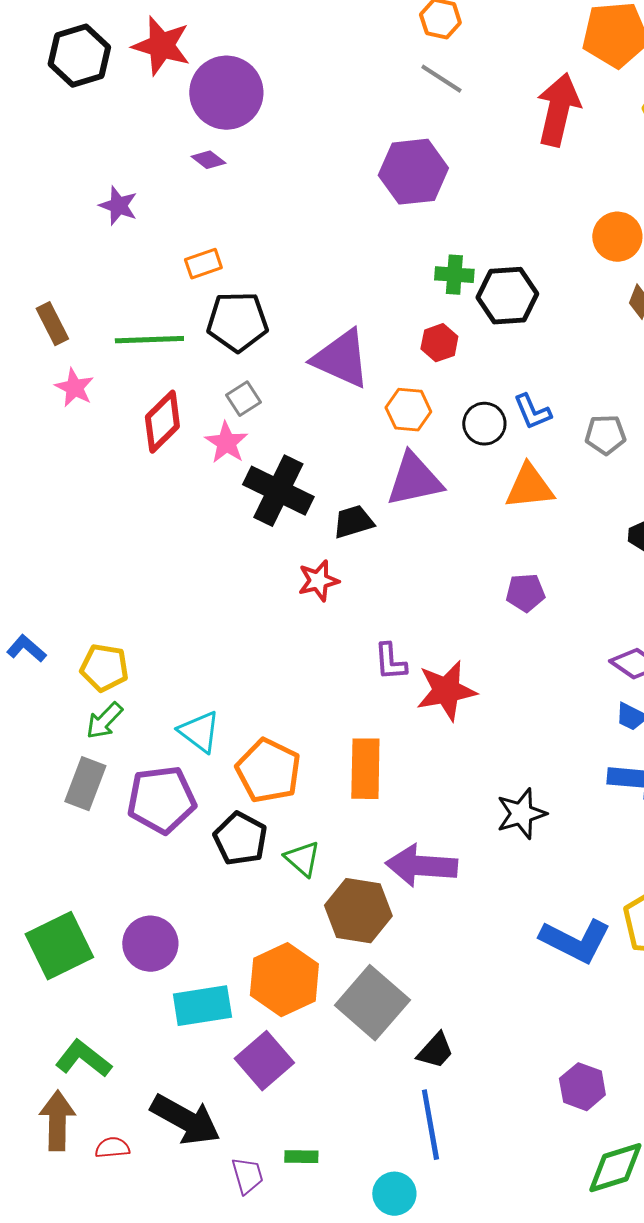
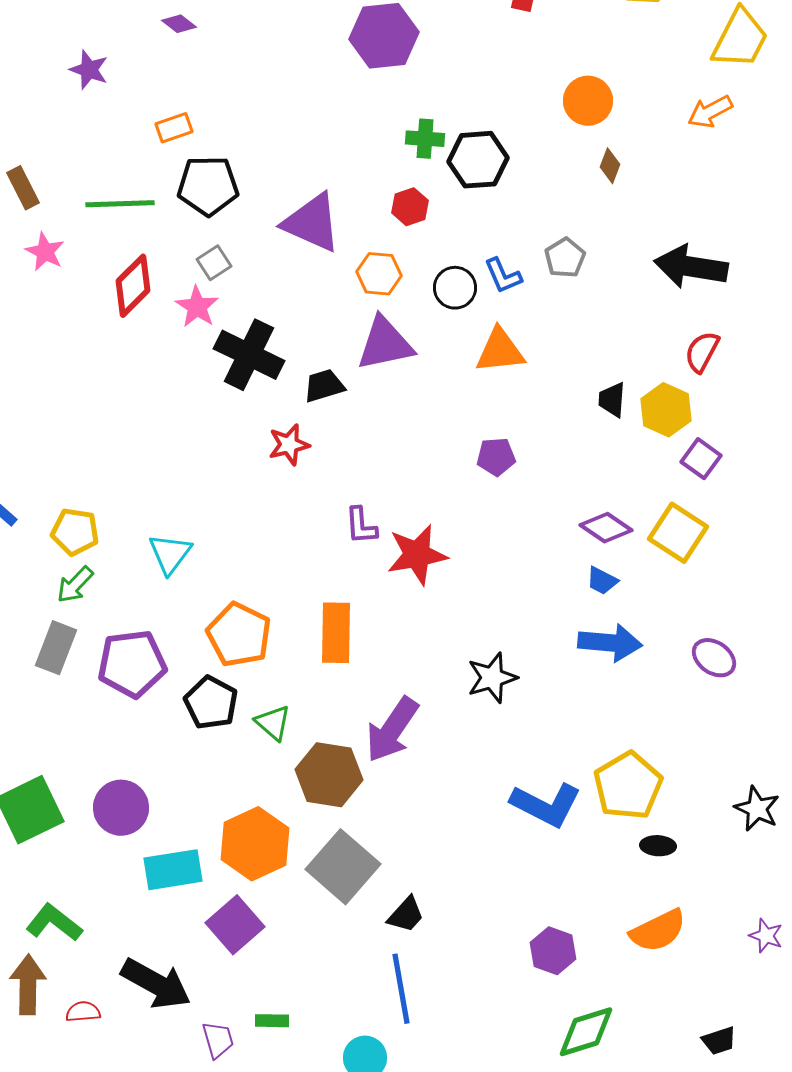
gray pentagon: (605, 435) -> (565, 258), moved, turned -30
cyan triangle: (199, 732) -> (170, 554), moved, turned 30
purple arrow: (421, 866) -> (392, 730), turned -60

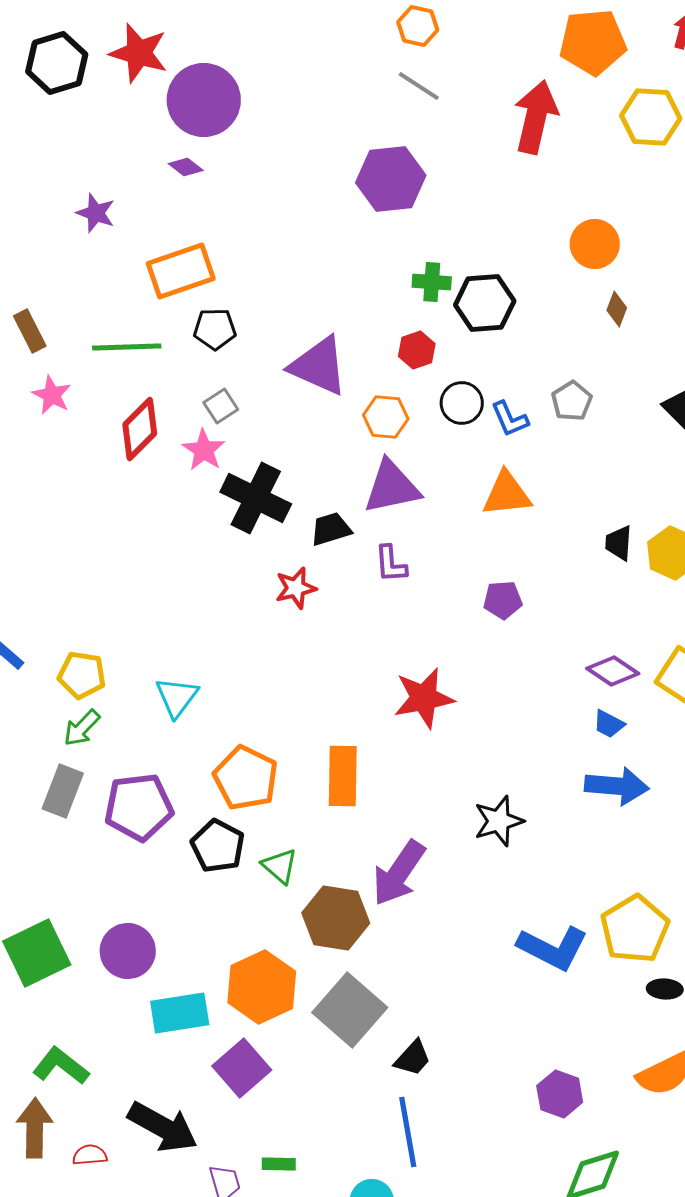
orange rectangle: (174, 128) -> (181, 271), size x1.8
black pentagon: (208, 186) -> (215, 329), size x0.7
black circle: (455, 288) -> (462, 403), moved
purple L-shape: (361, 526) -> (391, 564), moved

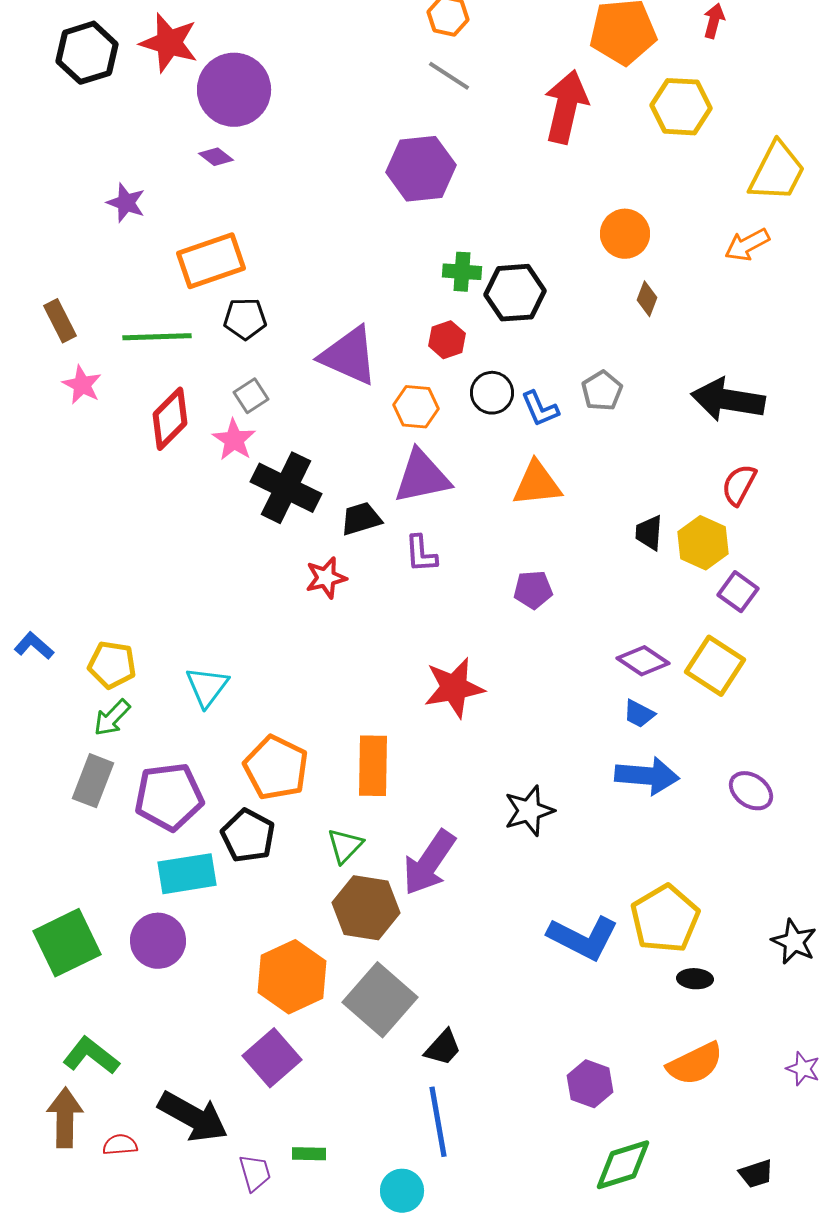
green triangle: (280, 866) -> (345, 846), moved, turned 33
cyan rectangle: (180, 1013) -> (187, 874), moved

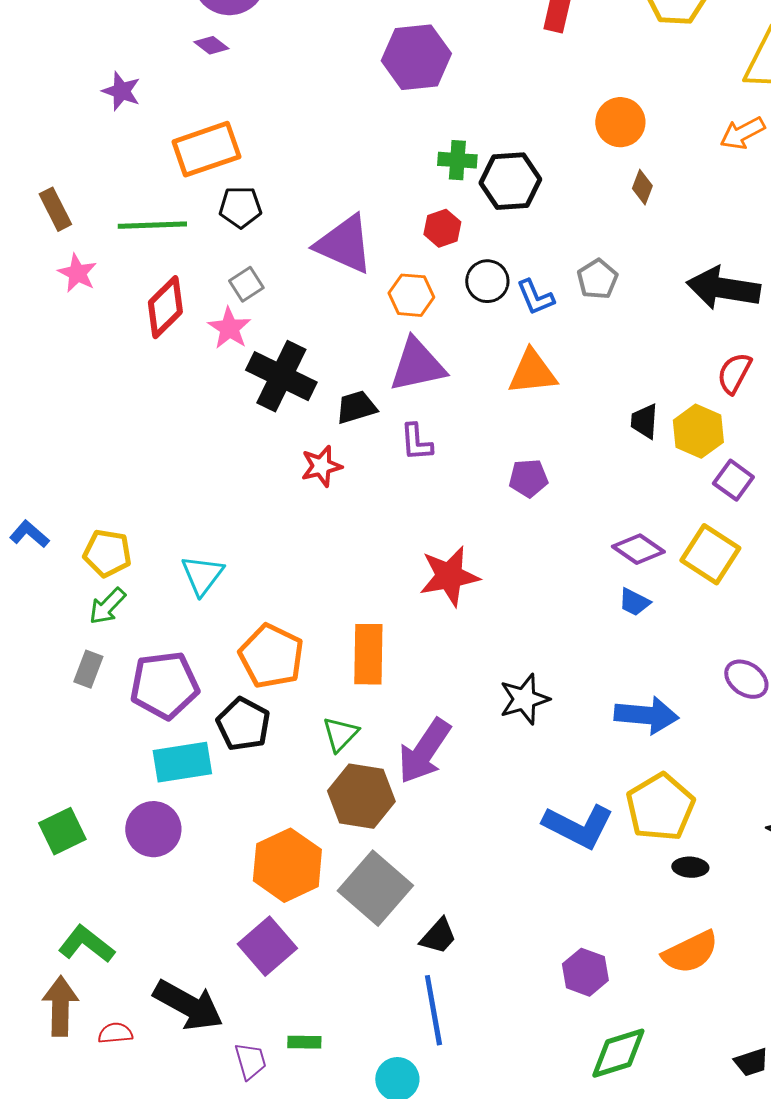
blue arrow: (647, 776) -> (646, 715), moved
gray rectangle: (93, 781) -> (88, 669), size x0.7
green square: (67, 943) -> (62, 831), size x0.7

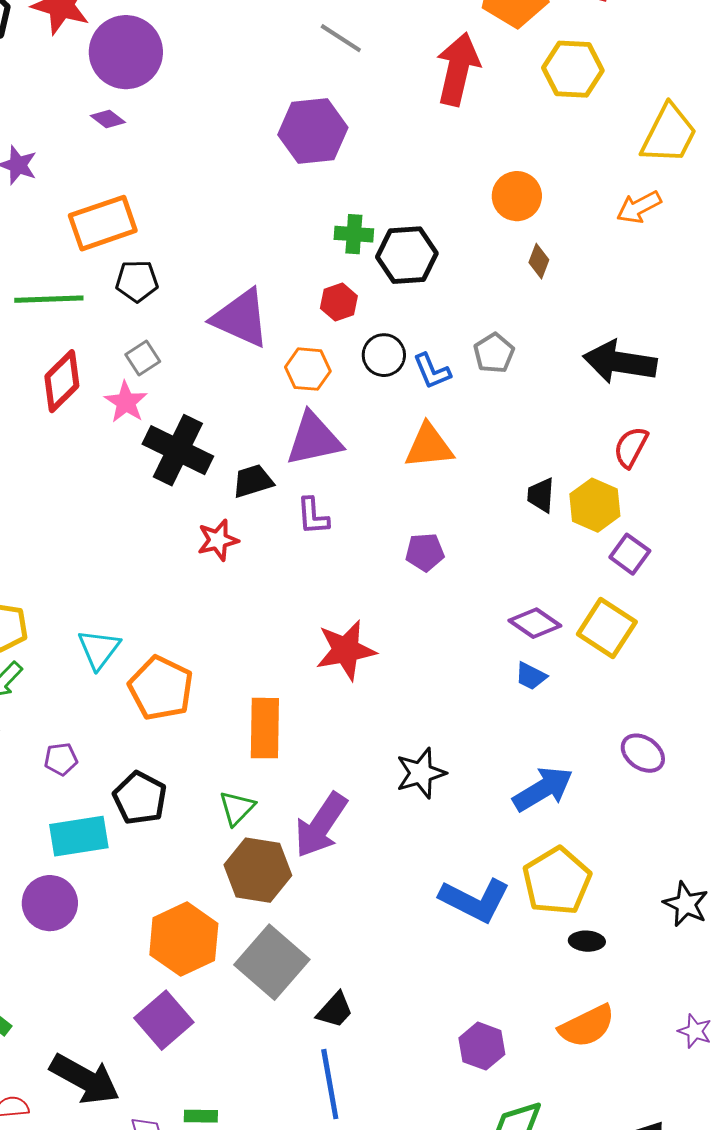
orange pentagon: (271, 656) -> (161, 688), moved
purple pentagon: (164, 685) -> (61, 759), size x0.5
blue arrow: (646, 715) -> (543, 789), turned -36

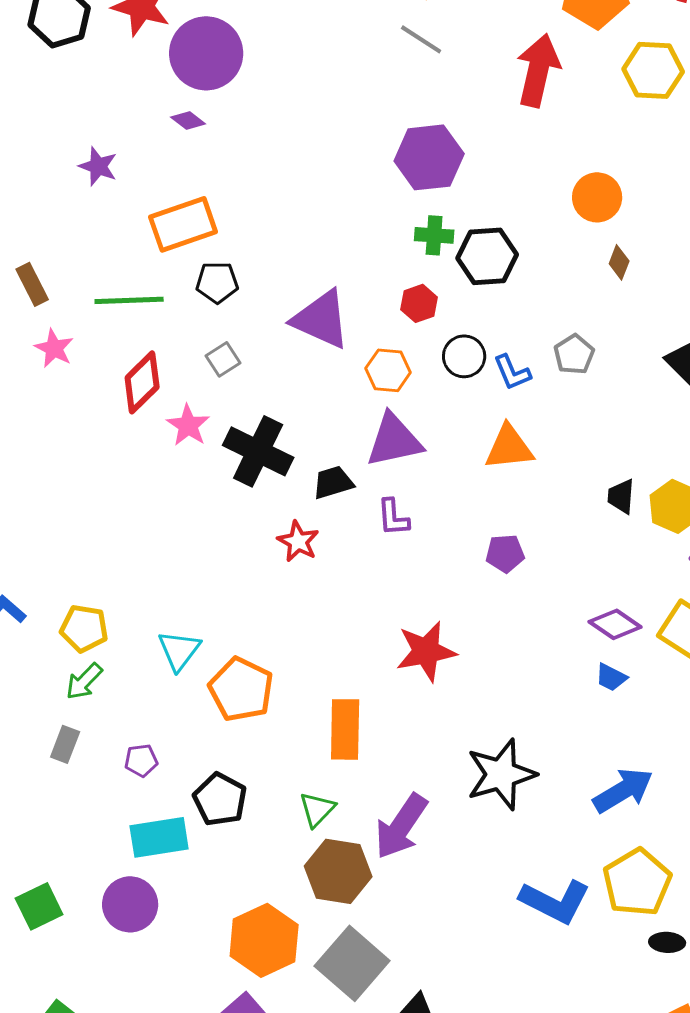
purple hexagon: (313, 131) -> (429, 157), moved
pink star: (126, 402) -> (188, 425), moved
red star: (218, 540) -> (298, 541), turned -30
black star: (421, 773) -> (501, 774), size x1.4

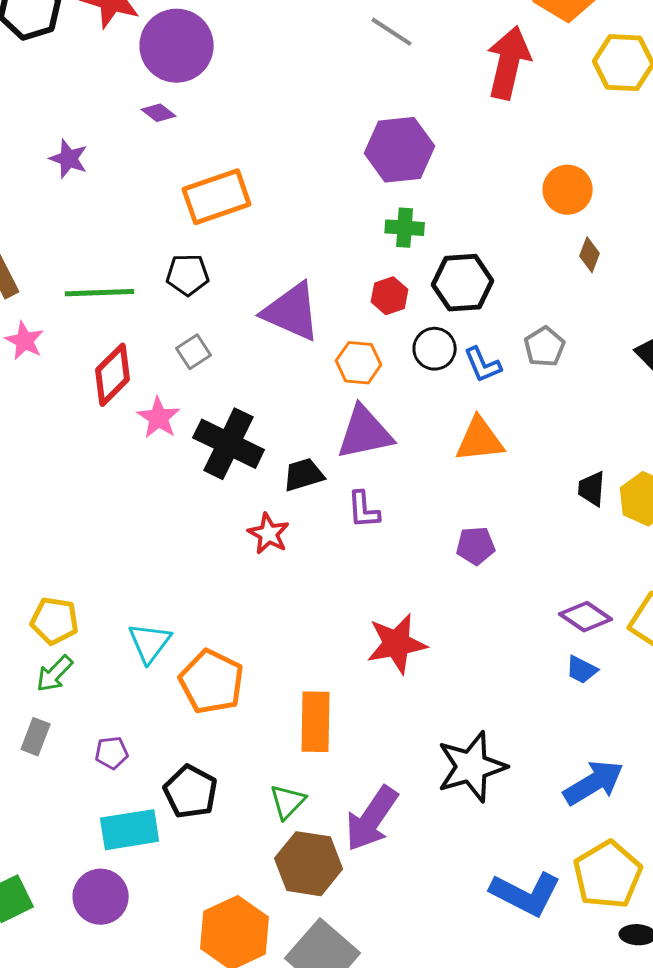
orange rectangle: (183, 224) -> (217, 197), moved
black hexagon: (487, 256) -> (463, 283), moved

